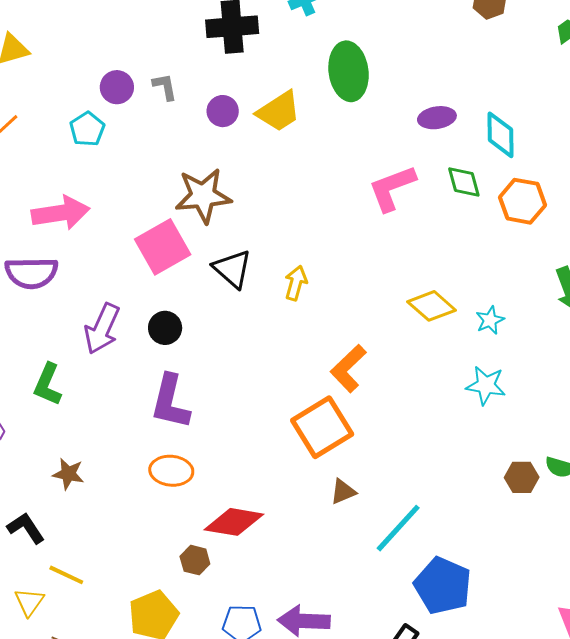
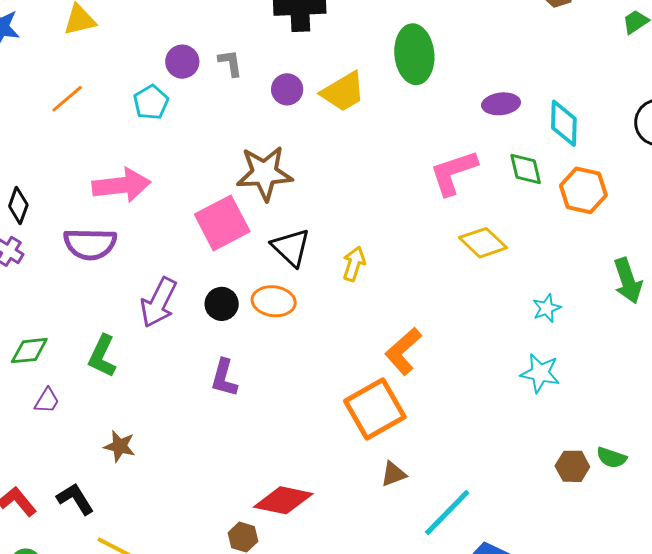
yellow diamond: (432, 306) -> (483, 243), moved
purple L-shape: (170, 402) -> (224, 378), size x0.7
orange ellipse: (171, 471) -> (274, 301), moved

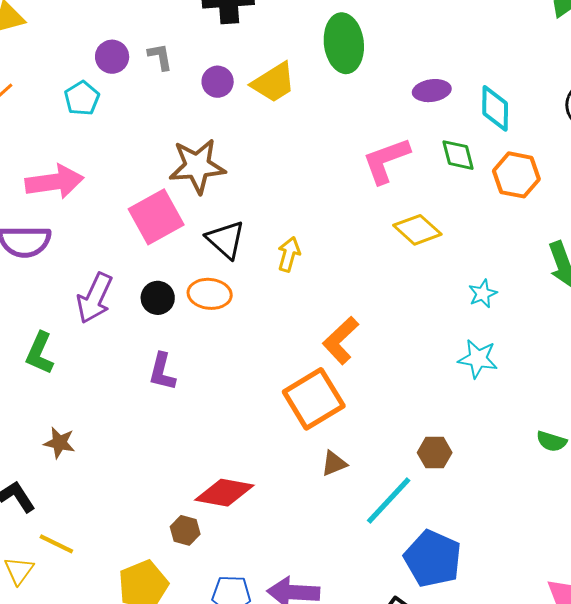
brown hexagon: (572, 466) -> (435, 453), moved

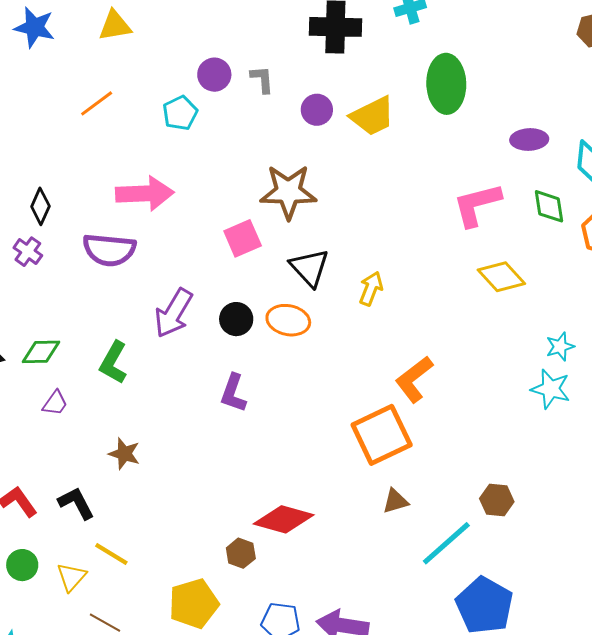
pink square: (156, 217) -> (243, 238), size x0.7
cyan star: (478, 359) -> (551, 389), moved

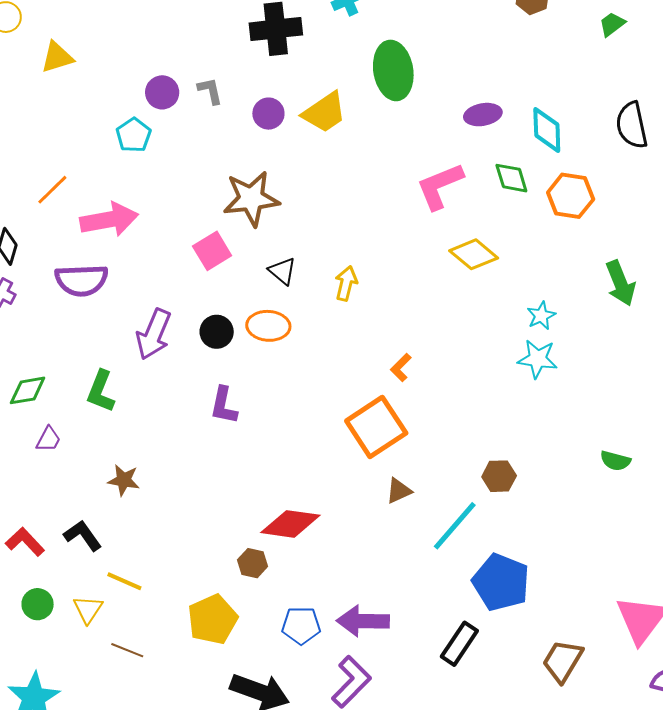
orange line: (97, 103) -> (52, 190), moved
black triangle: (309, 268) -> (282, 271), size x0.7
orange L-shape: (414, 379) -> (401, 368), size x0.6

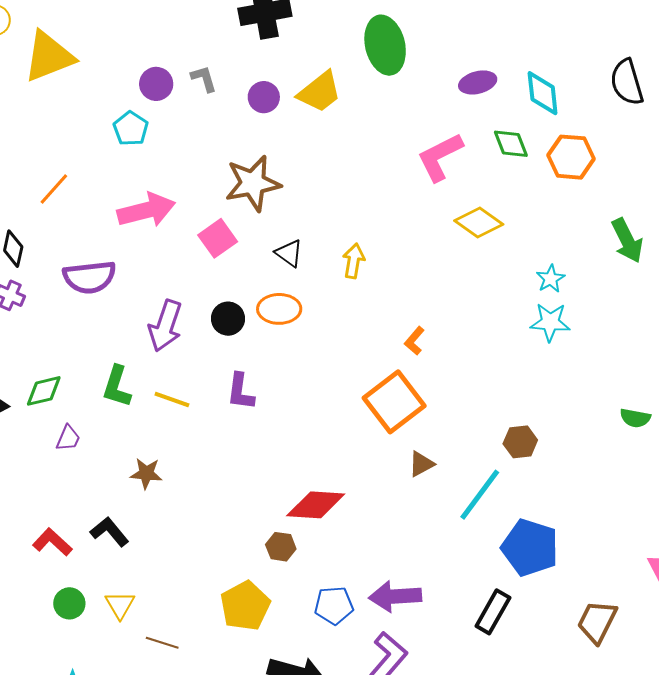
yellow triangle: (57, 57) -> (49, 56), size x1.6
pink arrow: (109, 220) -> (146, 210), moved
yellow line: (124, 581) -> (172, 399), moved

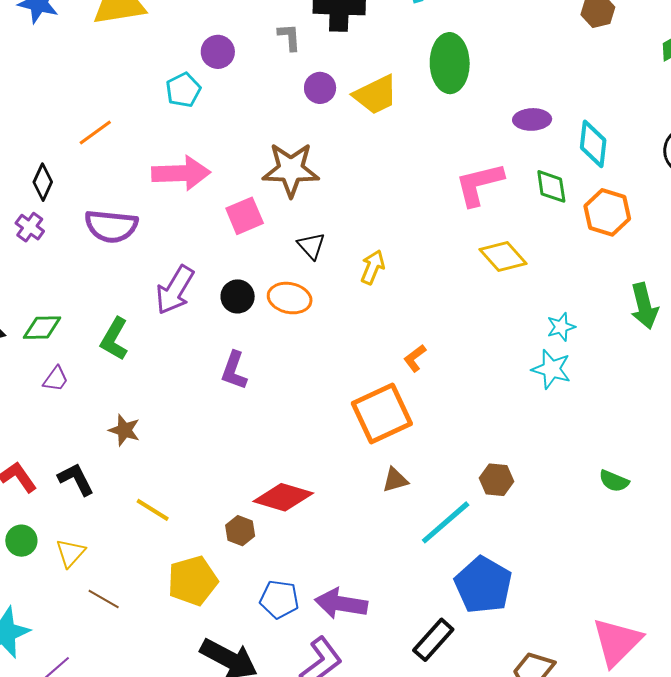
gray L-shape: (204, 79) -> (289, 37), moved
yellow line: (172, 399) -> (153, 510), moved

